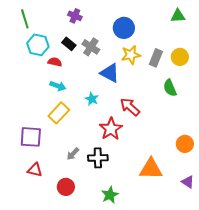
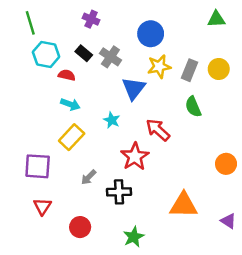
blue triangle: (110, 73) -> (134, 88), turned 40
green semicircle: (170, 88) -> (193, 107), moved
orange circle: (185, 144) -> (226, 164), moved
gray arrow: (73, 154) -> (89, 177), moved
red triangle: (35, 170) -> (42, 206), turned 49

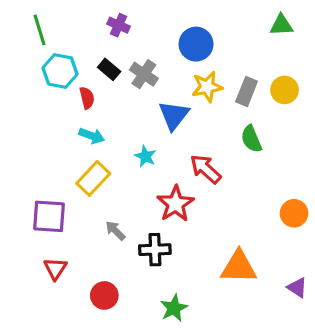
red semicircle: (67, 75) -> (87, 98), turned 63
gray arrow: (89, 177) -> (115, 231), turned 91

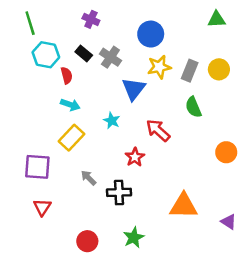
red star: (175, 204) -> (135, 157), size x0.7
orange circle: (294, 213) -> (226, 152), moved
red circle: (104, 295) -> (87, 241), moved

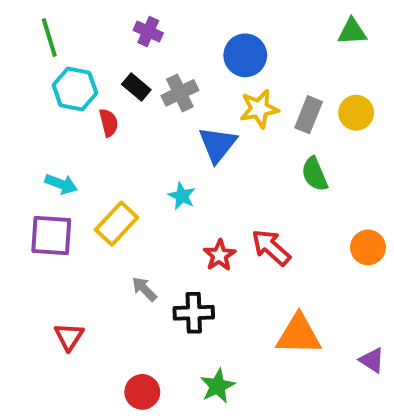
gray cross: (110, 57) -> (180, 93), turned 30
cyan arrow: (70, 105) -> (61, 184), moved
red arrow: (158, 130) -> (271, 247), moved
purple square: (37, 167) -> (51, 236), moved

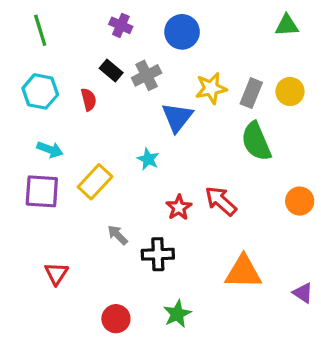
blue circle: (245, 55) -> (182, 32), moved
cyan hexagon: (75, 89) -> (40, 91), moved
green semicircle: (315, 174) -> (256, 141), size x1.4

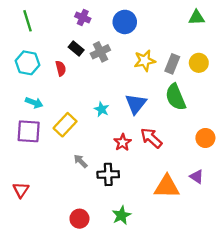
blue triangle: (177, 117) -> (136, 104), moved
red triangle: (56, 274) -> (21, 190), moved
purple triangle: (303, 293) -> (197, 177), moved

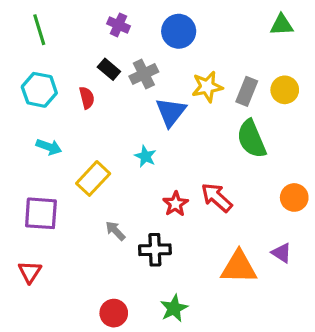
blue triangle: (136, 104) -> (171, 112), moved
purple square: (29, 131) -> (41, 213), moved

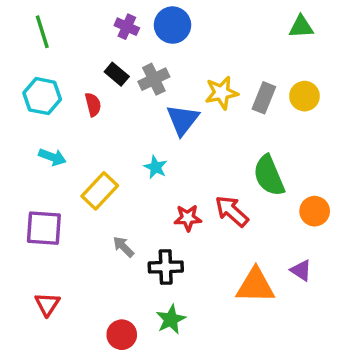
blue circle: (179, 31) -> (172, 25), moved
green semicircle: (251, 139) -> (269, 176), moved
red star: (175, 204) -> (188, 218), turned 30
red triangle: (30, 272) -> (47, 304), moved
green star: (174, 308) -> (171, 319), moved

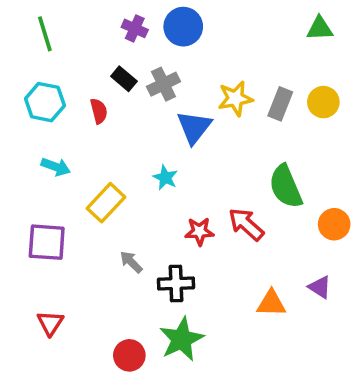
orange triangle: (255, 286) -> (271, 303), size x0.7
green star: (171, 319) -> (181, 339), size x1.4

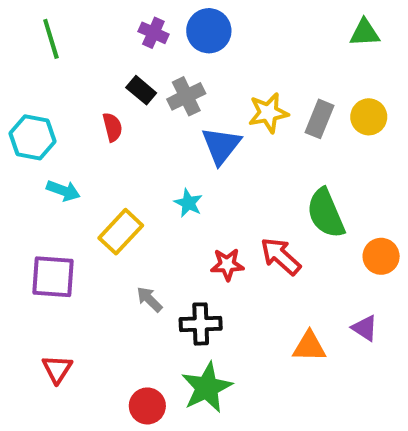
cyan hexagon: (45, 102) -> (33, 137), moved

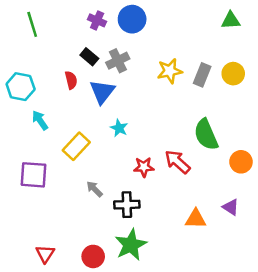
blue triangle: (221, 146) -> (102, 92), moved
cyan arrow: (63, 191) -> (40, 120), turned -144
red triangle: (57, 369) -> (45, 254), moved

